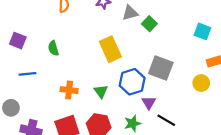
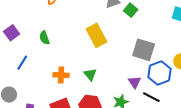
purple square: (18, 41) -> (12, 33), turned 35
blue line: (28, 74) -> (22, 63), turned -49
blue hexagon: (132, 82) -> (160, 73), moved

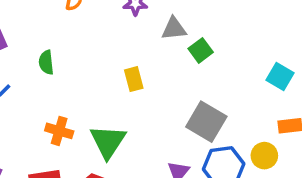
yellow rectangle: (96, 35) -> (134, 79), size x0.6
green triangle: (90, 74) -> (108, 141), size x1.6

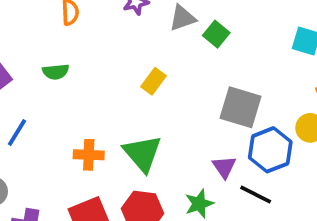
green semicircle: (46, 62) -> (56, 72), moved, turned -75
yellow rectangle: (134, 79) -> (154, 81), turned 65

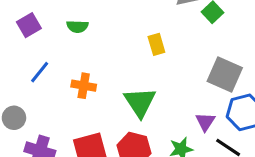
yellow rectangle: (154, 81) -> (156, 44), turned -60
orange cross: (89, 155) -> (84, 86), moved

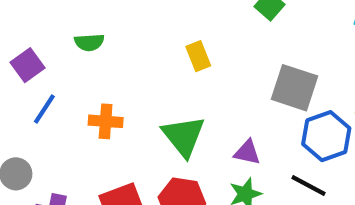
purple square: (29, 25) -> (28, 65), moved
purple triangle: (205, 122) -> (247, 152), moved, turned -45

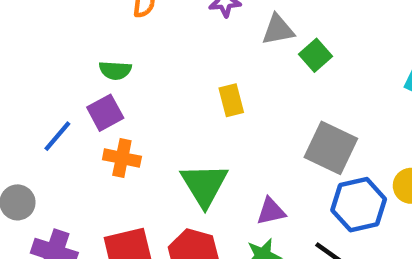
purple square: (28, 65) -> (105, 113), moved
purple triangle: (247, 152) -> (271, 211), turned -32

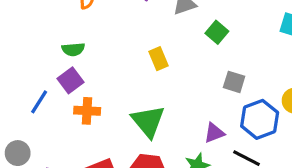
green square: (315, 55) -> (217, 32), moved
gray square: (331, 148) -> (234, 82), size x0.6
purple triangle: (271, 211) -> (214, 133), moved

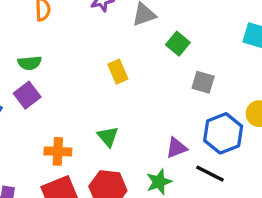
gray square: (234, 82) -> (203, 82), moved
orange cross: (87, 111) -> (58, 151), moved
green triangle: (148, 121) -> (108, 137), size x0.6

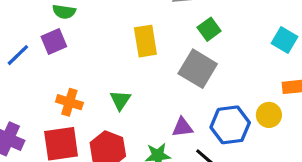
yellow rectangle: (118, 72) -> (145, 41), size x1.4
gray square: (203, 82) -> (198, 69), moved, size x1.6

